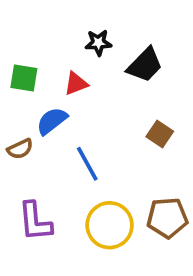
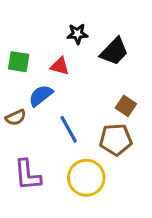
red triangle: (76, 84) -> (60, 66), turned 36
brown pentagon: (167, 218) -> (116, 140), moved

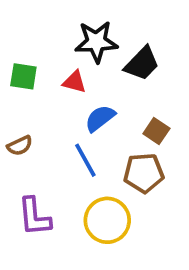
black star: (77, 34) -> (96, 42), size x1.6
blue semicircle: (41, 96) -> (100, 118), moved

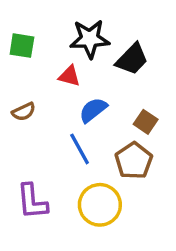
green square: (23, 76) -> (22, 46), moved
brown semicircle: (20, 146) -> (24, 112), moved
brown pentagon: (144, 173) -> (134, 161), turned -30

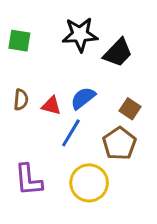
red triangle: (69, 76) -> (51, 106), moved
brown semicircle: (24, 112) -> (21, 100), turned -60
blue line: (80, 149) -> (71, 133), turned 60

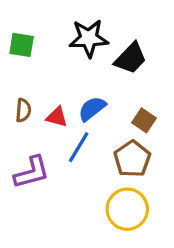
purple L-shape: (29, 180) -> (32, 172), moved, turned -100
yellow circle: (89, 183) -> (127, 209), moved

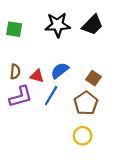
black trapezoid: (131, 58) -> (92, 25), moved
purple L-shape: (32, 172) -> (21, 97), moved
yellow circle: (127, 209) -> (83, 136), size x0.7

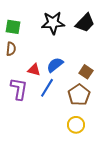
brown semicircle: (15, 72) -> (11, 49), moved
purple L-shape: (21, 97) -> (19, 89), turned -65

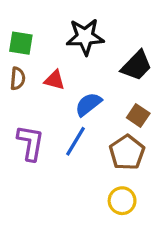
black trapezoid: (85, 23) -> (137, 66), moved
red triangle: (34, 70) -> (55, 80), moved

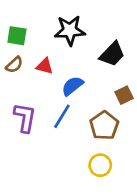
brown semicircle: (18, 79) -> (14, 65), turned 42
brown square: (138, 115) -> (124, 95), moved, turned 30

